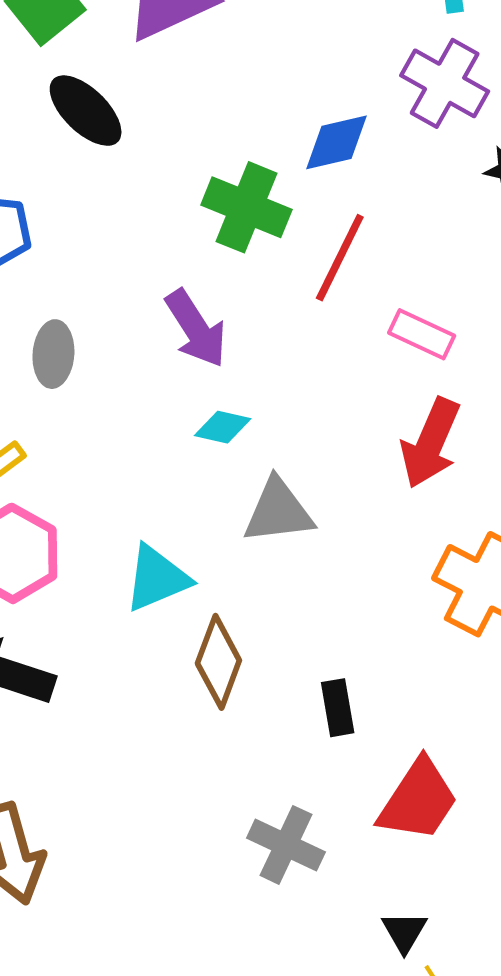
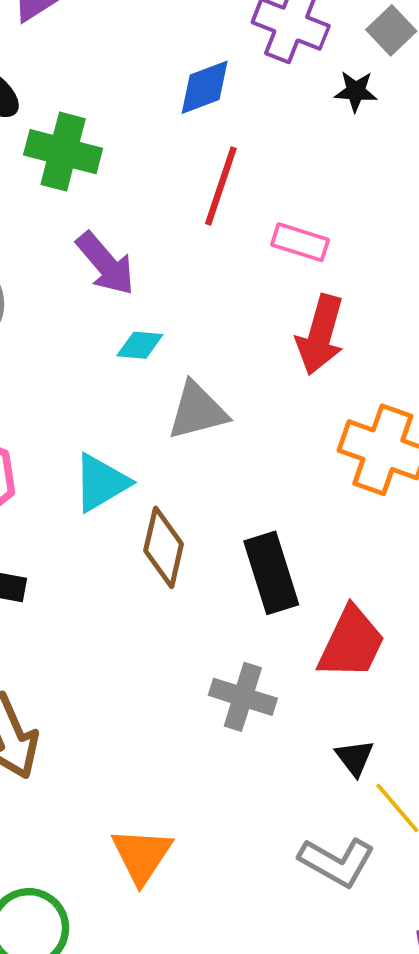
green cross: (246, 207) -> (63, 152), moved
black rectangle: (338, 708) -> (271, 573), size x1.6

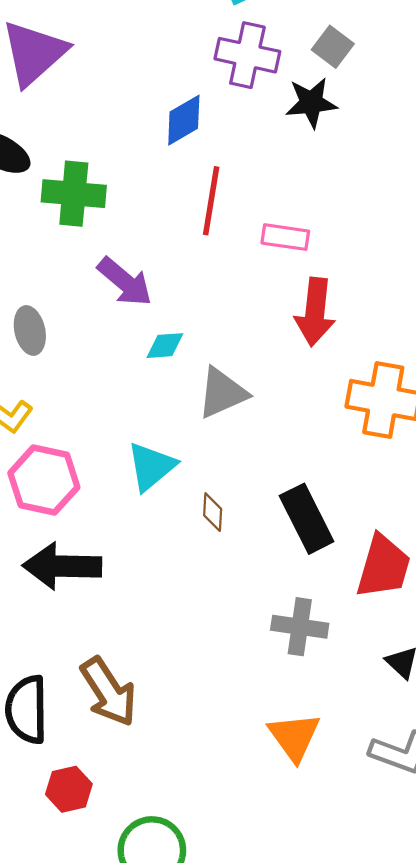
black star: (356, 91) -> (311, 103), size x1.4
brown diamond: (164, 547) -> (213, 512), size x0.6
orange triangle: (142, 855) -> (294, 737), moved

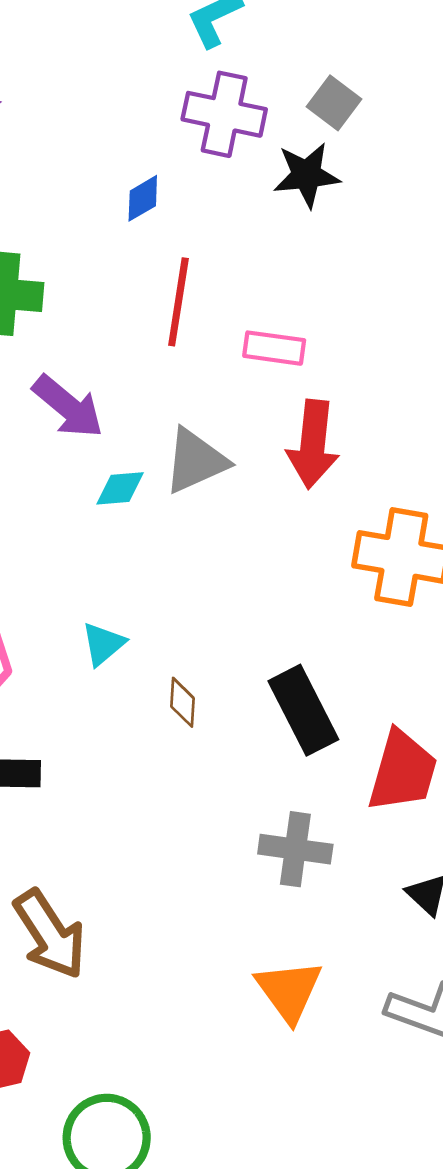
blue diamond: (184, 120) -> (143, 198), size x0.7
gray triangle: (222, 393) -> (196, 461), moved
cyan triangle: (151, 466) -> (103, 644), size x0.7

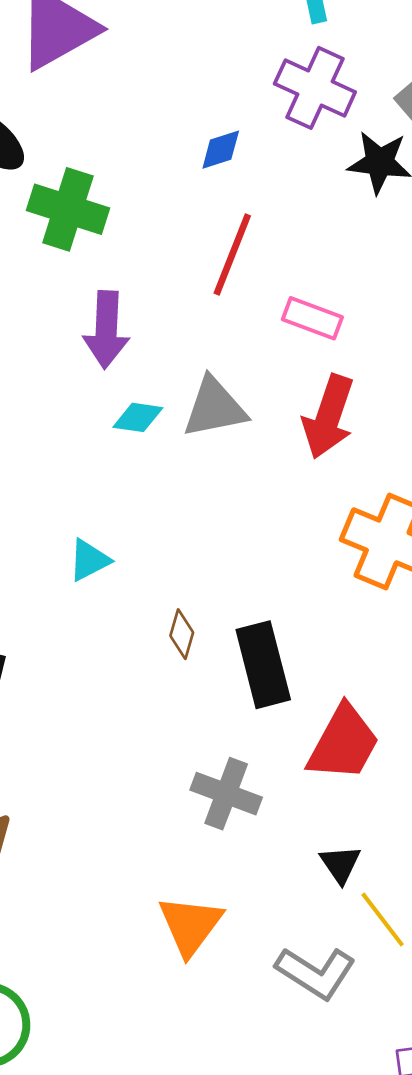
purple arrow: (68, 407) -> (106, 330), turned 40
brown diamond: (183, 702) -> (182, 634), moved

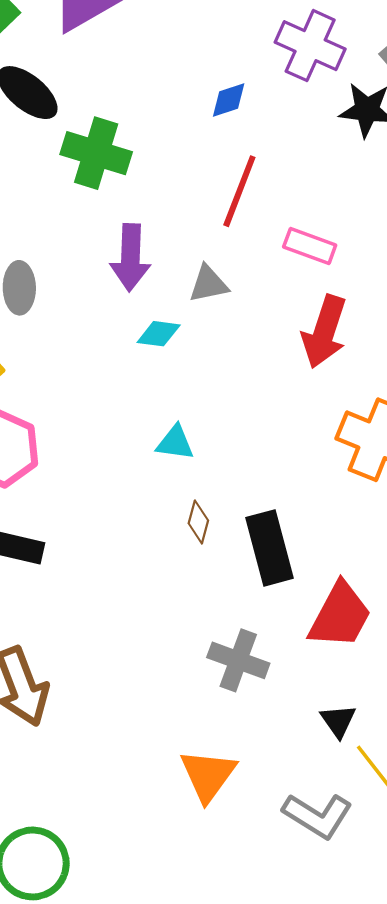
gray triangle: (215, 408) -> (208, 284), moved, size x0.7
cyan triangle: (89, 560) -> (175, 443), moved, turned 36

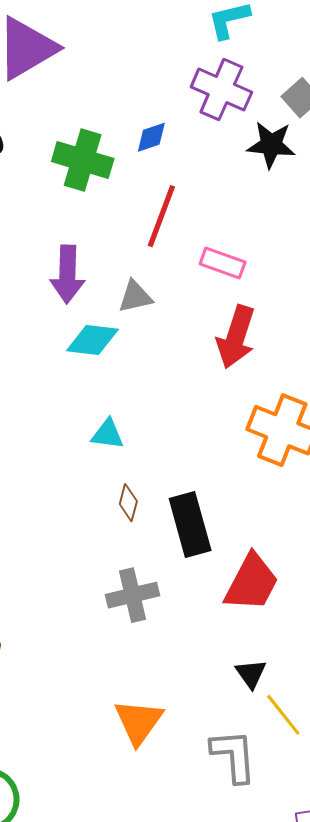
green cross: (96, 153) -> (83, 160), moved
cyan diamond: (159, 334) -> (92, 340), size x1.4
gray cross: (238, 660) -> (133, 595), moved, turned -33
gray L-shape: (318, 816) -> (234, 756), turned -126

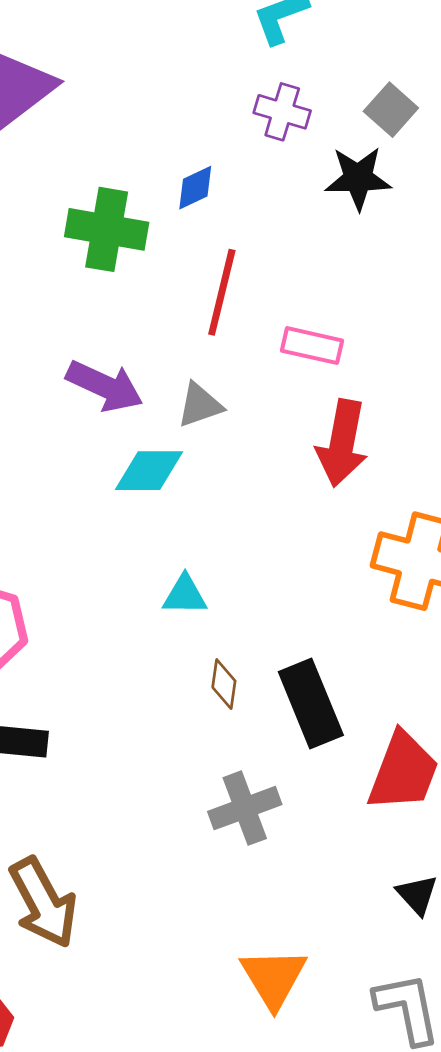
purple cross: (221, 90) -> (282, 112), size x0.7
purple arrow: (68, 274) -> (105, 386), turned -60

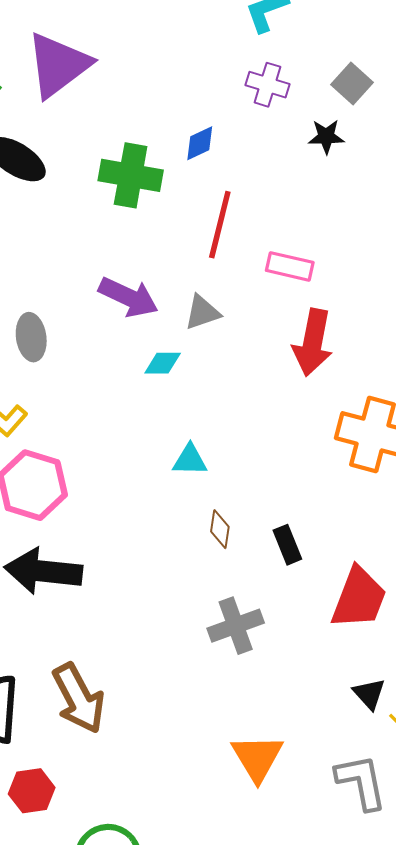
black star: (358, 178) -> (326, 137), size x0.7
cyan diamond: (149, 471) -> (163, 363), size x0.7
black rectangle: (311, 704) -> (287, 545), size x0.6

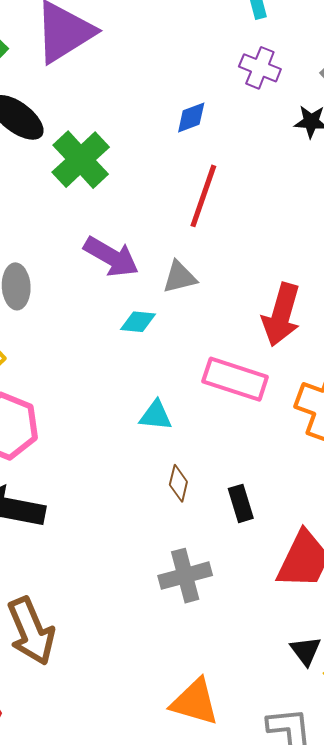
green cross: (131, 175) -> (81, 160), moved, turned 32
pink rectangle: (290, 266) -> (235, 379), moved, size x1.4
orange triangle: (257, 758) -> (195, 702), turned -48

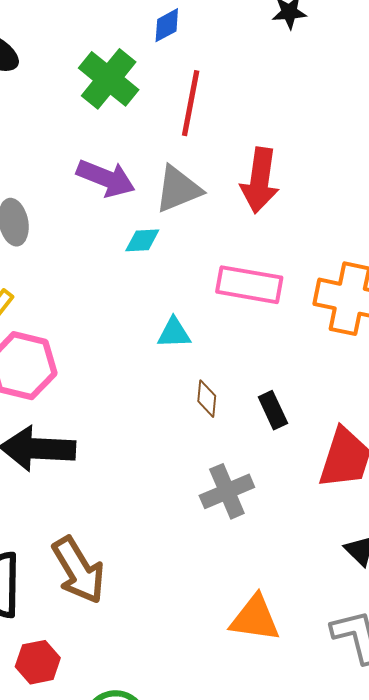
green cross: (81, 160) -> (109, 79), moved
gray triangle: (180, 277) -> (178, 189), size x1.4
red arrow: (281, 315) -> (260, 180), moved

